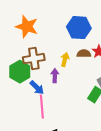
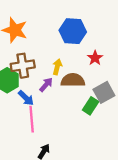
brown semicircle: (84, 54) -> (73, 80), moved, size x1.5
purple arrow: (55, 76) -> (46, 85), turned 40

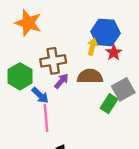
blue hexagon: (73, 31) -> (105, 32), moved
brown cross: (23, 66) -> (53, 61), moved
yellow arrow: (57, 67) -> (92, 47), moved

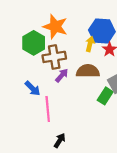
orange star: (28, 23) -> (55, 27), moved
green hexagon: (20, 76) -> (34, 43), moved
blue arrow: (40, 95) -> (33, 88), moved

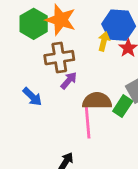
green hexagon: (34, 43) -> (34, 24), moved
brown semicircle: (88, 71) -> (97, 101), moved
pink line: (48, 109) -> (88, 122), moved

